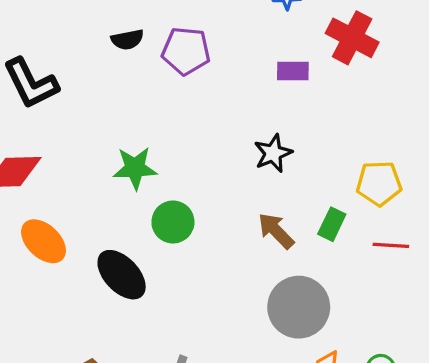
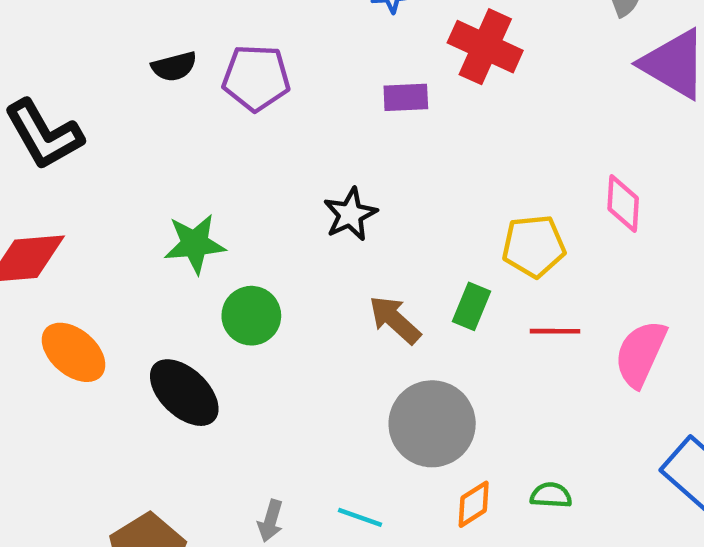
black star: (273, 153) -> (350, 214), moved

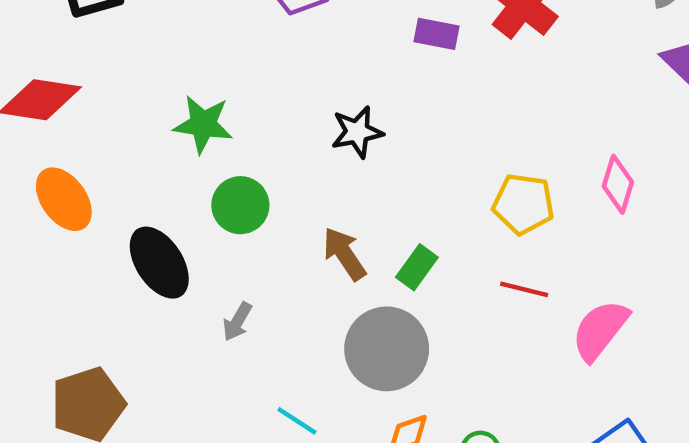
green rectangle: (471, 306) -> (417, 267), moved
brown arrow: (395, 320) -> (344, 254), moved
gray arrow: (270, 521) -> (237, 322), moved

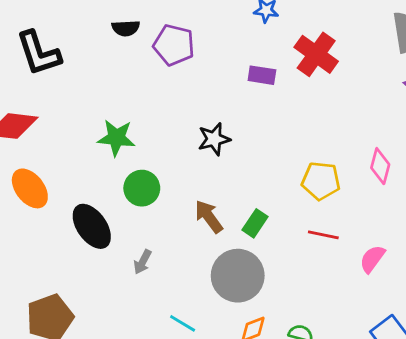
pink semicircle: (600, 330) -> (372, 259), size x0.7

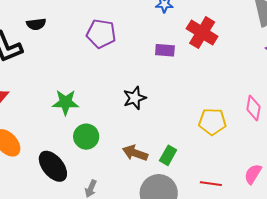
black semicircle: (126, 28) -> (36, 24), moved
brown arrow: (209, 217) -> (135, 153), turned -30
red line: (323, 235) -> (211, 184), moved

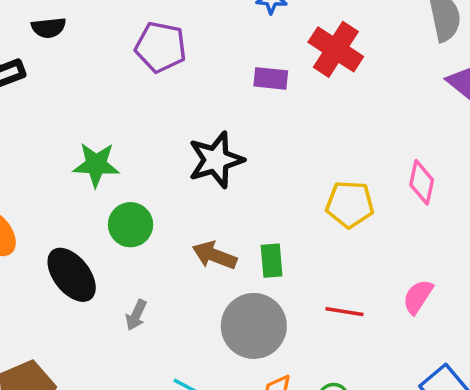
black star: (135, 98) -> (216, 160), size x1.4
green rectangle: (168, 155) -> (272, 261), turned -36

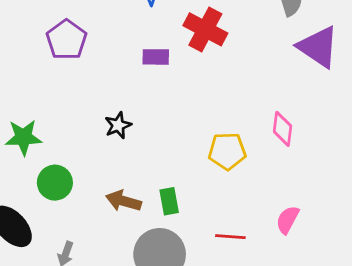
purple pentagon: (161, 47) -> (66, 40), turned 30
black star: (216, 160) -> (118, 125), size x0.6

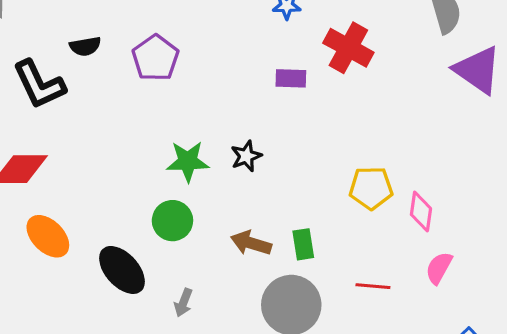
purple pentagon: (66, 40) -> (155, 58), moved
pink diamond: (283, 129) -> (421, 211), moved
green star: (23, 137) -> (188, 161), moved

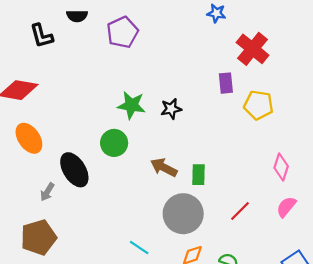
purple rectangle: (291, 78) -> (226, 83), moved, turned 72
black L-shape: (39, 84) -> (42, 36), size x0.7
yellow pentagon: (371, 188) -> (259, 105), moved
red line: (373, 286) -> (240, 211), turned -60
gray arrow: (183, 303) -> (47, 192), moved

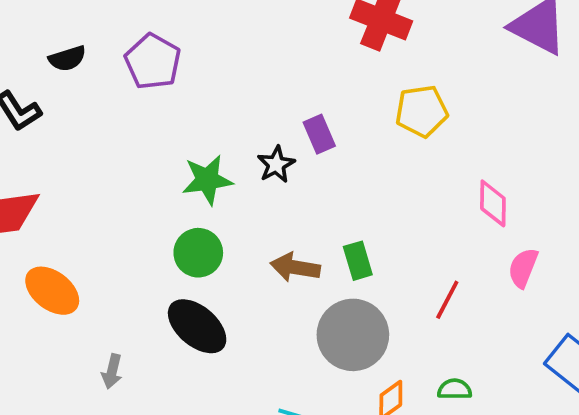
purple rectangle: (226, 83) -> (319, 134), moved
black ellipse: (74, 170) -> (197, 326), moved

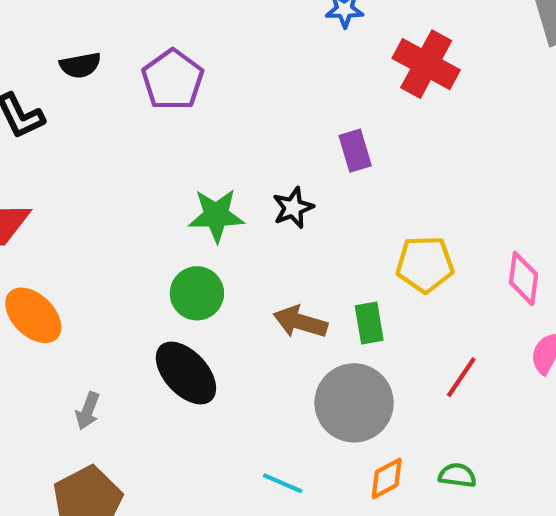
yellow pentagon: (422, 111) -> (425, 264), moved
purple rectangle: (319, 134) -> (355, 151), moved

